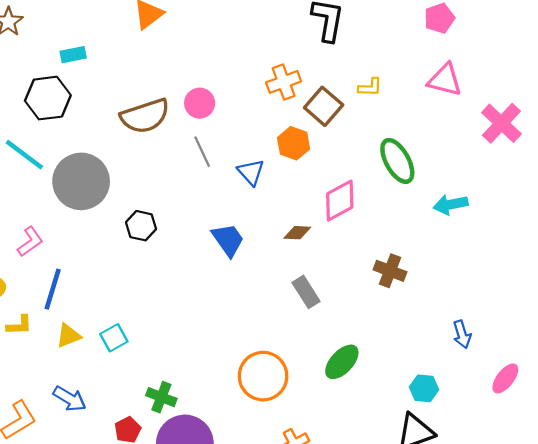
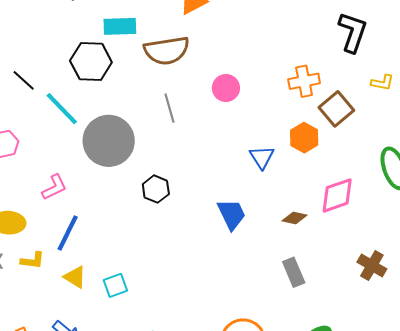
cyan rectangle: (73, 55) -> (120, 26), size x1.4
yellow L-shape: (370, 87) -> (382, 83), moved
brown semicircle: (145, 116) -> (167, 50), moved
gray line: (202, 152) -> (169, 108), moved
yellow triangle: (68, 336) -> (75, 277), turned 45

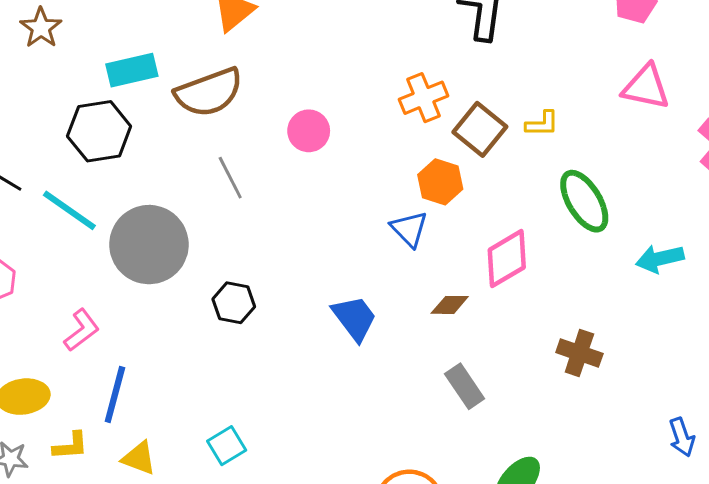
yellow L-shape: (382, 83) -> (542, 124), moved
blue triangle: (262, 157) -> (409, 229), moved
cyan square: (115, 285) -> (227, 446), moved

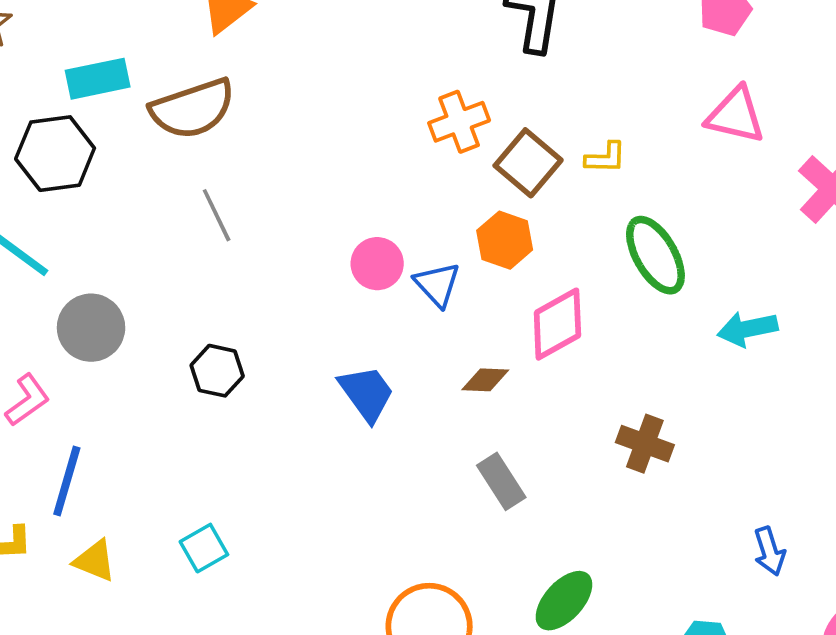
pink circle: (309, 131) -> (377, 264), moved
orange hexagon: (440, 182) -> (505, 240), moved
gray circle: (149, 245) -> (91, 328), moved, size x0.7

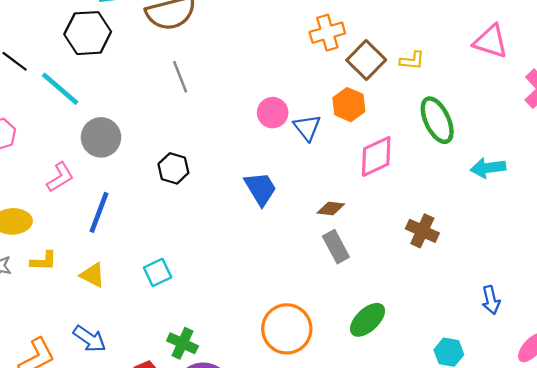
brown diamond: (485, 380) -> (331, 208), moved
blue line: (67, 481) -> (99, 212), moved

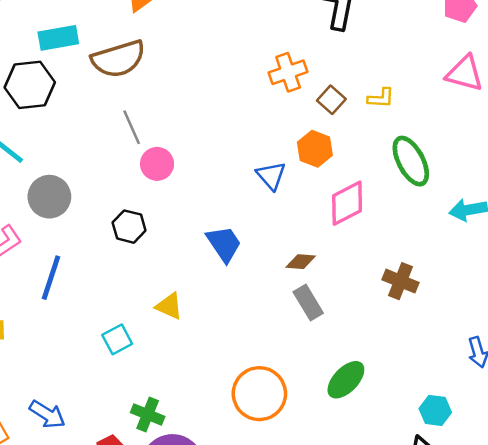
brown square: (366, 60) -> (331, 100), size x0.7
pink circle: (273, 113) -> (157, 164), moved
yellow triangle: (93, 275) -> (169, 306), moved

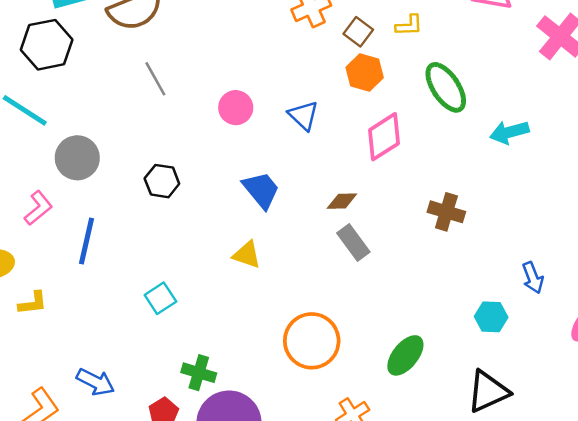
orange hexagon: (315, 149) -> (365, 72), moved
pink circle: (157, 164) -> (236, 108), moved
yellow triangle: (169, 306) -> (247, 255), moved
green ellipse: (346, 380) -> (405, 355), moved
cyan hexagon: (435, 410) -> (491, 317), moved

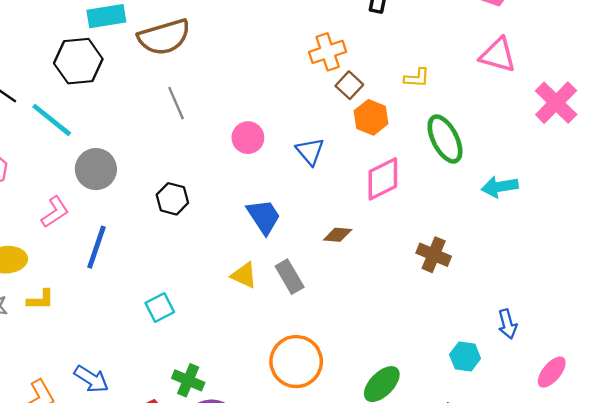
brown square: (358, 32) -> (349, 85), moved
gray rectangle: (353, 242) -> (290, 277), moved

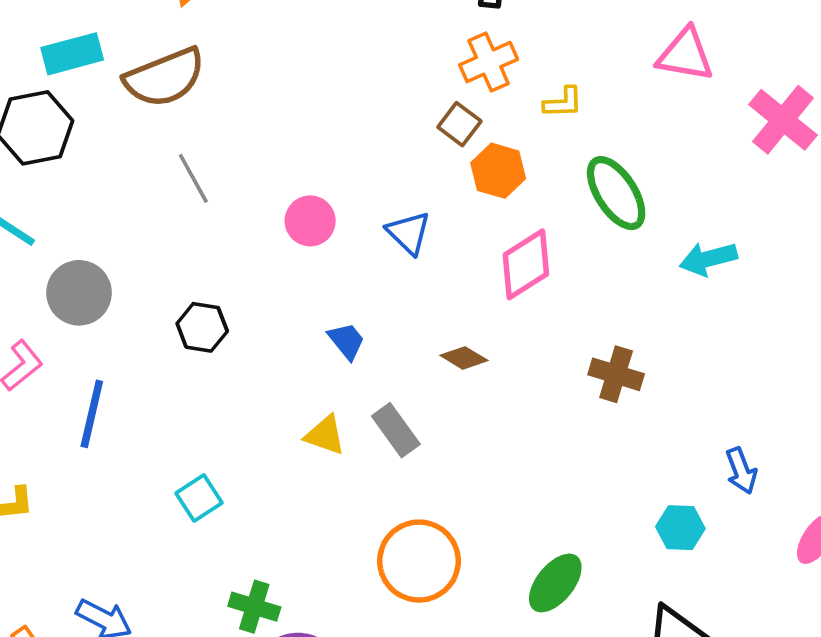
orange cross: (328, 52) -> (489, 62), moved
blue trapezoid: (264, 217) -> (347, 341), size x0.7
brown diamond: (338, 235) -> (464, 358), turned 32

